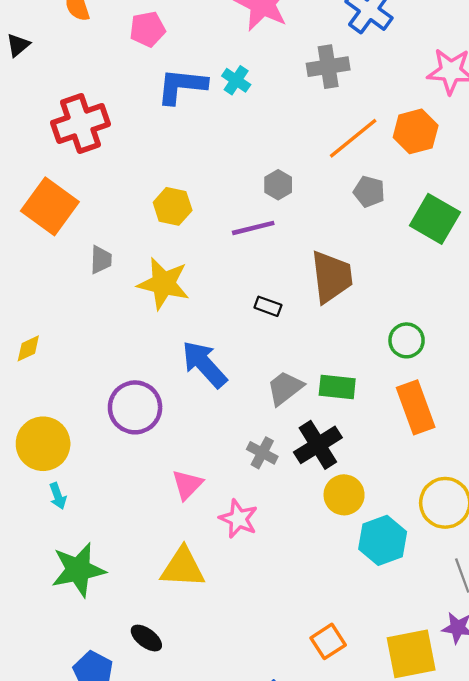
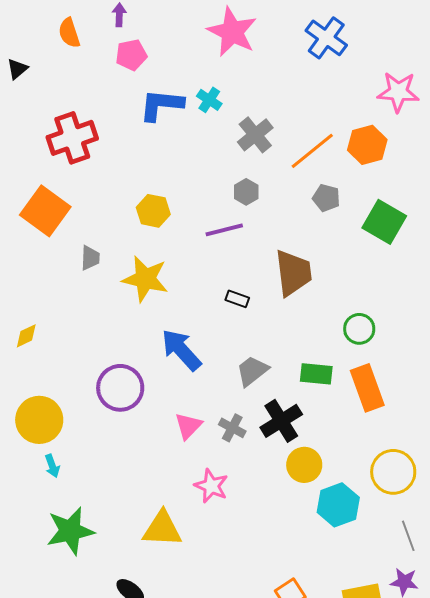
gray cross: (328, 67) -> (255, 135), moved, turned -30
green rectangle: (337, 387) -> (316, 374), moved
pink triangle: (187, 485) -> (188, 426), moved

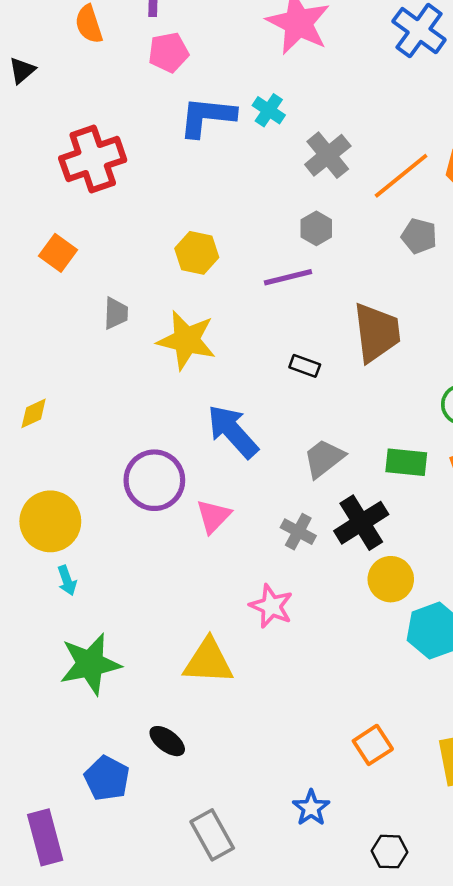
orange square: (45, 211) -> (58, 253), size x0.6
pink triangle: (188, 426) -> (213, 516), moved

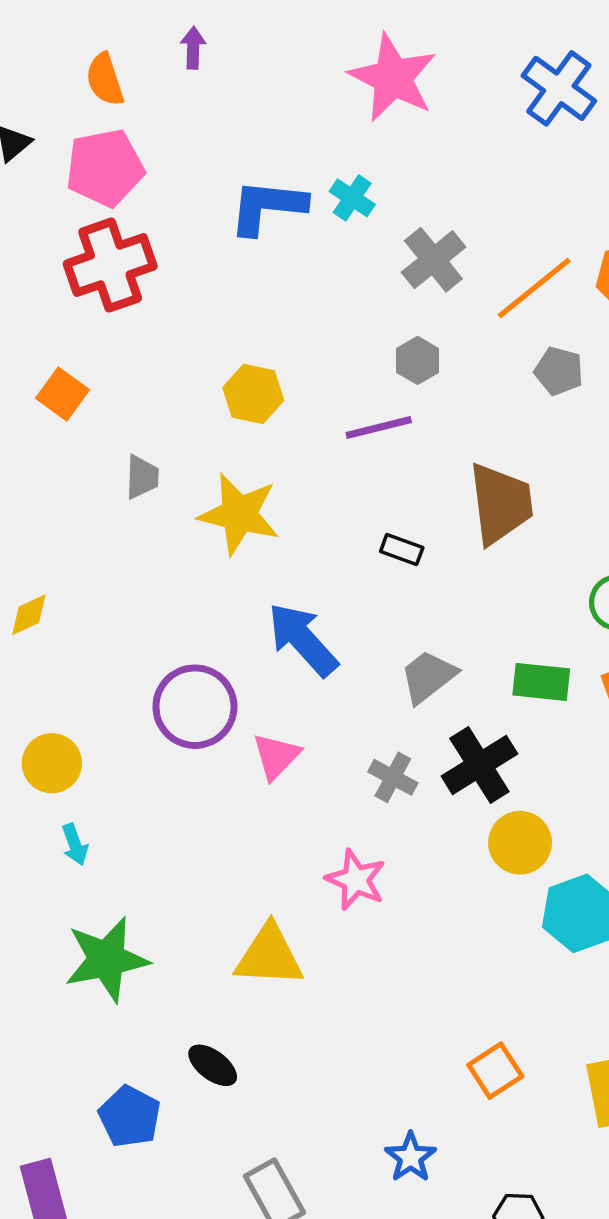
pink pentagon: (169, 52) -> (105, 168), moved, size x1.4
yellow circle: (50, 521) -> (52, 763), size x0.7

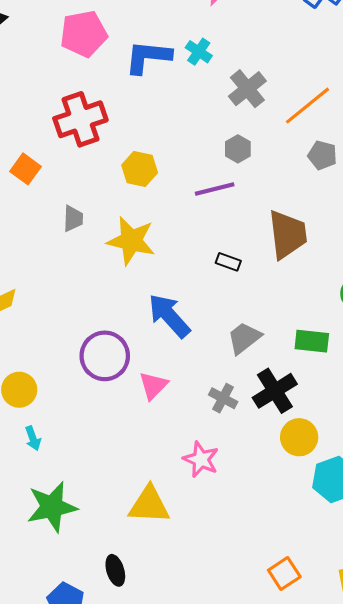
pink pentagon: (105, 168) -> (84, 34), moved
red cross: (110, 265) -> (80, 119), moved
black ellipse: (213, 1065) -> (115, 570), turned 36

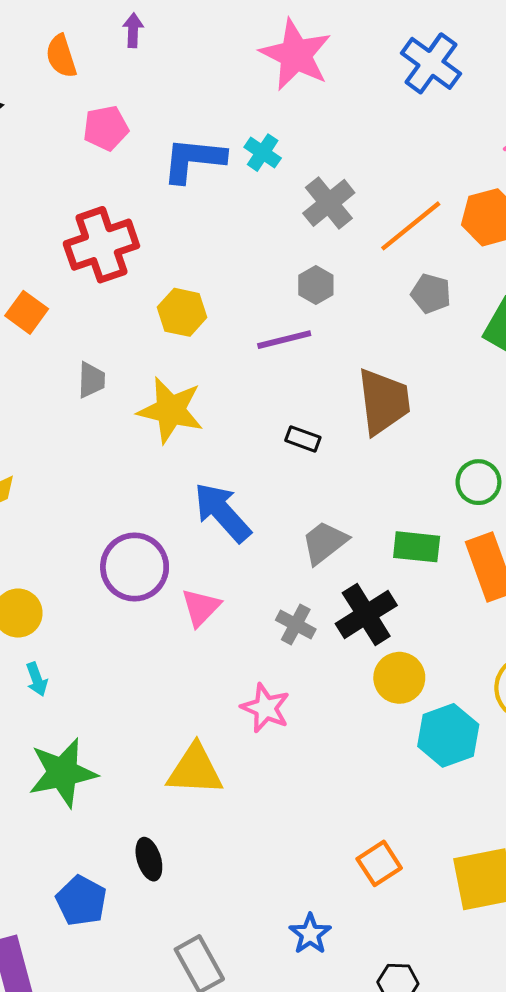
pink pentagon: (84, 34) -> (106, 128), size x0.7

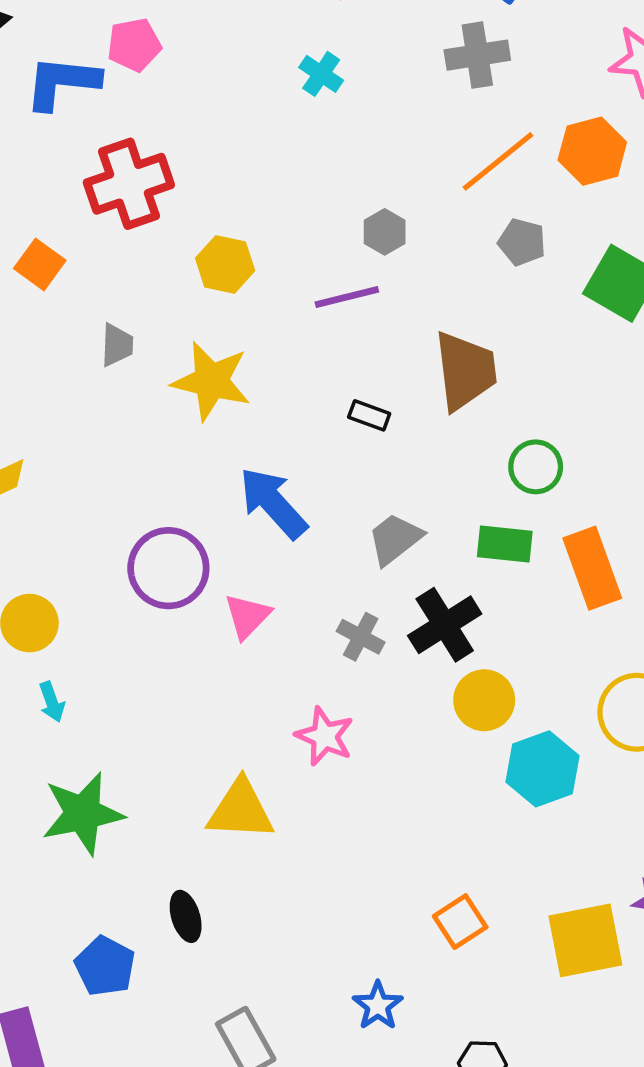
blue L-shape: (194, 160) -> (62, 83), moved
gray cross: (329, 203) -> (477, 55), moved, turned 30
green circle: (478, 482) -> (536, 467), moved

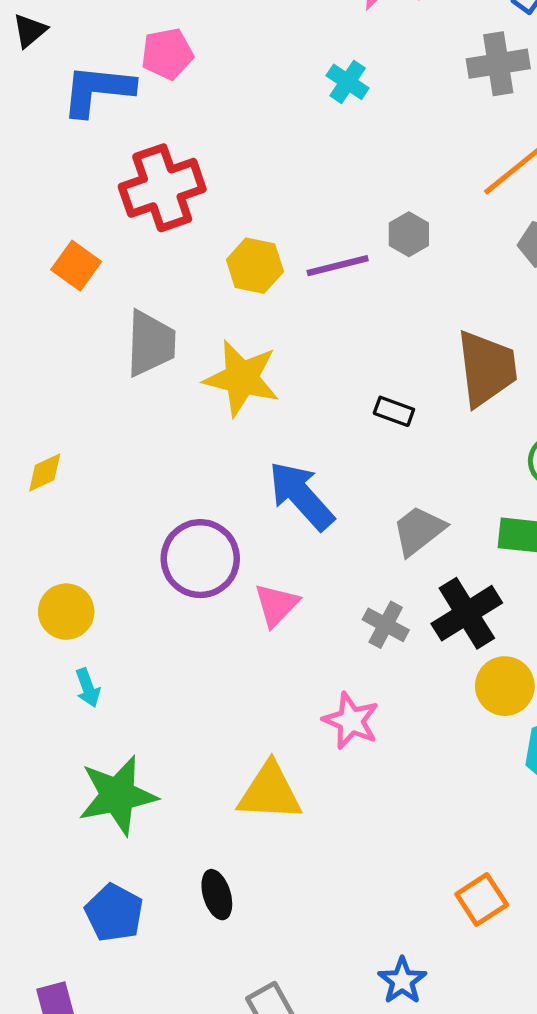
purple line: (347, 297) -> (338, 266), moved
gray trapezoid: (117, 345) -> (151, 343), size x1.6
blue pentagon: (105, 966) -> (114, 913), moved

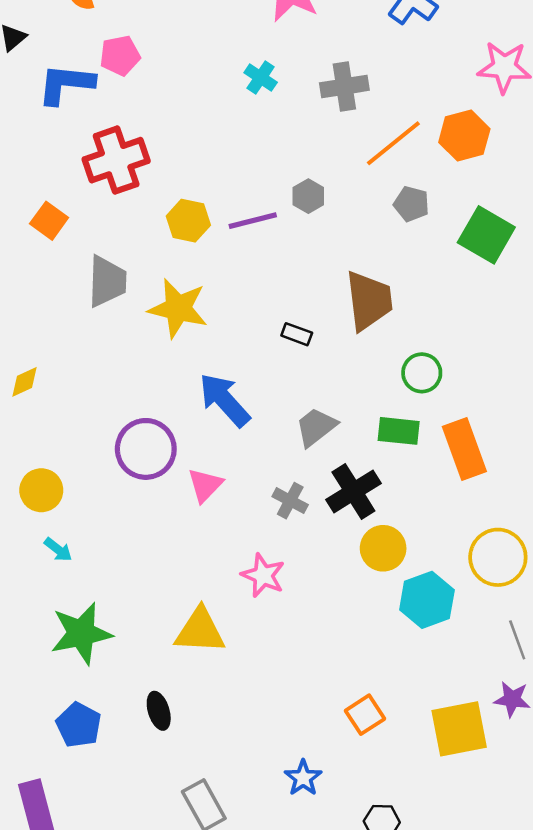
gray cross: (498, 64) -> (344, 87), moved
cyan arrow: (88, 688) -> (58, 550), turned -32

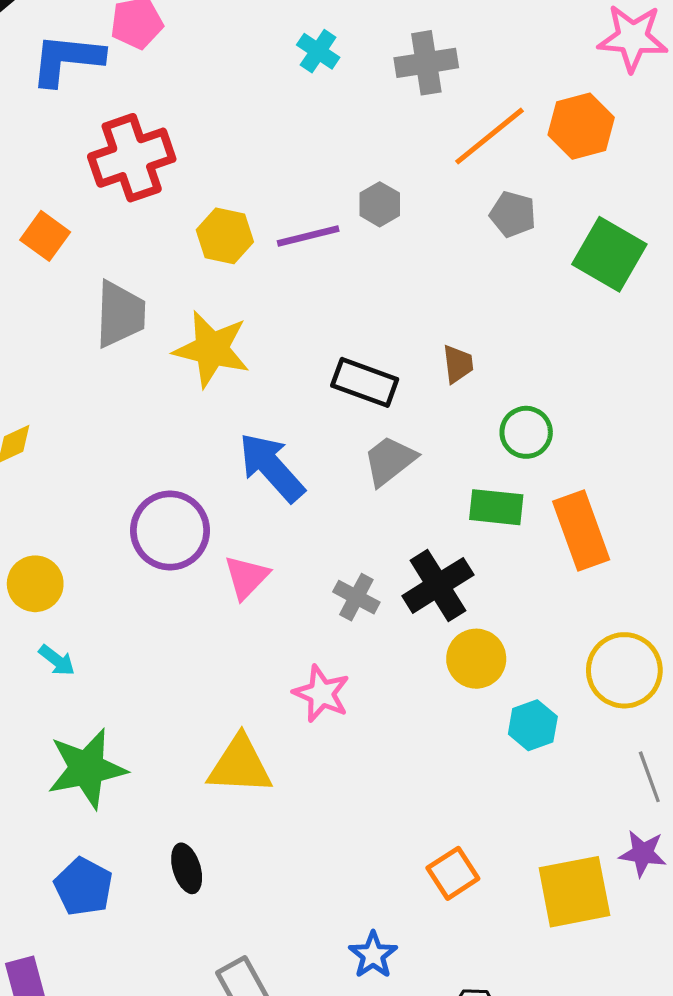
brown trapezoid: (369, 301) -> (458, 364), moved, size x0.5
black rectangle: (297, 334) -> (365, 382), size x1.6
gray trapezoid: (316, 427) -> (390, 461), moved
cyan hexagon: (427, 600) -> (533, 725), size x0.7

